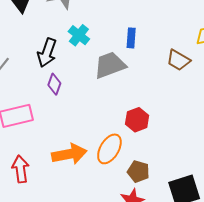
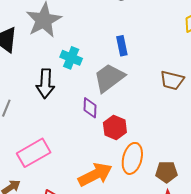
brown trapezoid: (178, 60) -> (172, 80), moved
purple diamond: (54, 84) -> (90, 108), moved
red hexagon: (137, 120) -> (115, 127), moved

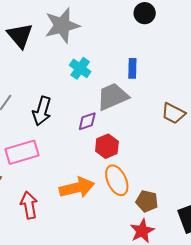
black arrow: (45, 84) -> (42, 111), moved
purple diamond: (90, 108) -> (87, 121), turned 55
orange ellipse: (132, 158) -> (117, 180), turned -52

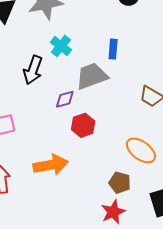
black arrow: (42, 111) -> (33, 70), moved
orange ellipse: (117, 180) -> (141, 150), moved, turned -32

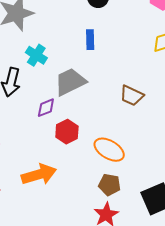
blue rectangle: (113, 49) -> (90, 40), moved
orange ellipse: (141, 150) -> (109, 150), moved

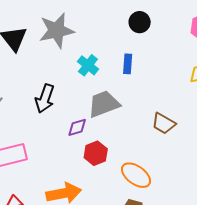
cyan cross: (36, 55) -> (88, 65), moved

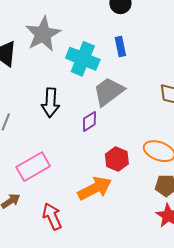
cyan cross: (88, 65) -> (83, 59), size x1.5
red hexagon: (96, 153) -> (117, 159), moved

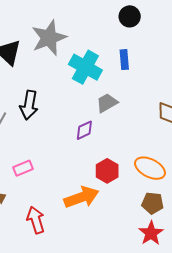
gray trapezoid: (109, 92) -> (107, 103), size x0.7
black arrow: (50, 103) -> (29, 105), moved
pink rectangle: (33, 167) -> (23, 168), size x0.6

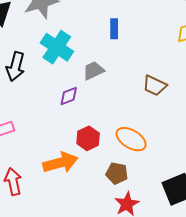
cyan cross: (85, 67) -> (57, 47), moved
brown pentagon: (153, 203) -> (117, 173), moved

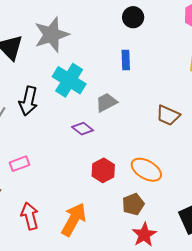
purple diamond: (69, 96) -> (83, 129), turned 60
orange arrow: (60, 163) -> (74, 219), moved, turned -44
brown pentagon: (117, 173) -> (133, 204), turned -30

